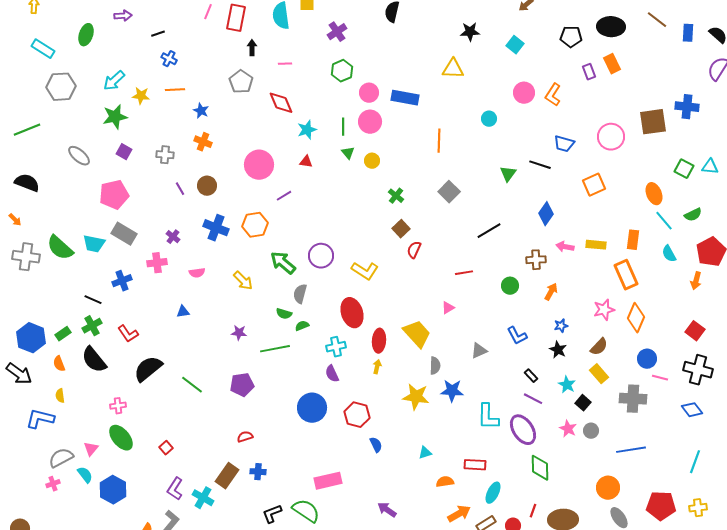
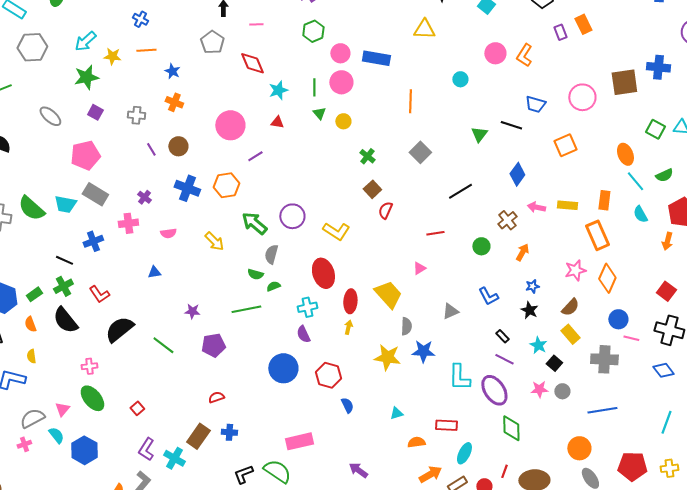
brown cross: (536, 260) -> (507, 220), turned -36
purple star: (239, 333) -> (192, 311), moved
pink star: (568, 429) -> (539, 389), turned -30

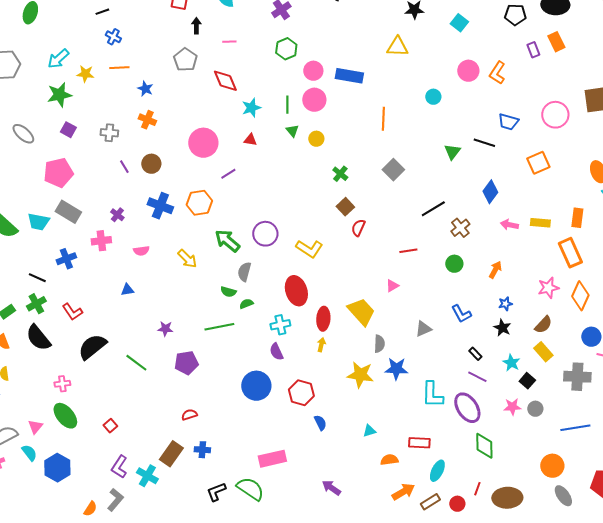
brown cross: (507, 220) -> (460, 228), moved

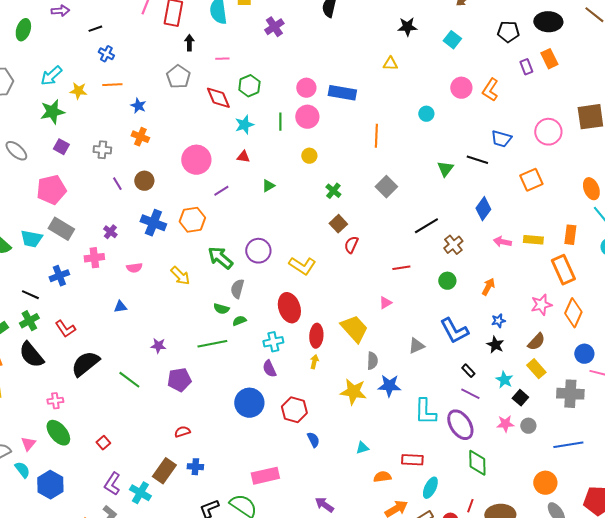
yellow triangle: (397, 47) -> (390, 64), size x0.7
green hexagon: (286, 49) -> (249, 86), moved
green triangle: (292, 131) -> (268, 186), moved, turned 40
blue L-shape: (461, 314) -> (454, 331), size x1.4

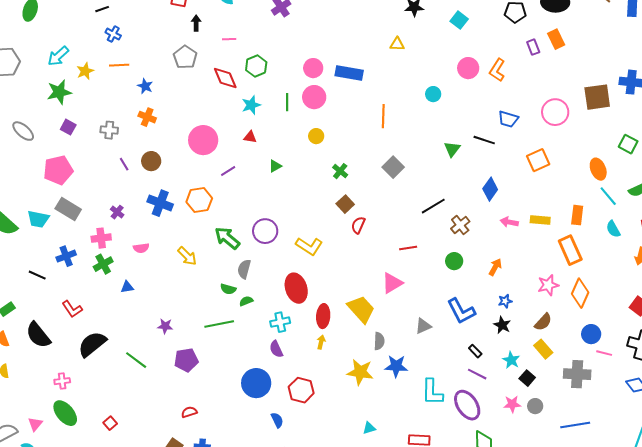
yellow star: (78, 91) -> (85, 71), turned -30
pink triangle: (385, 303) -> (392, 283), size x1.6
green cross: (29, 321) -> (103, 264), moved
blue semicircle: (313, 440) -> (277, 420), moved

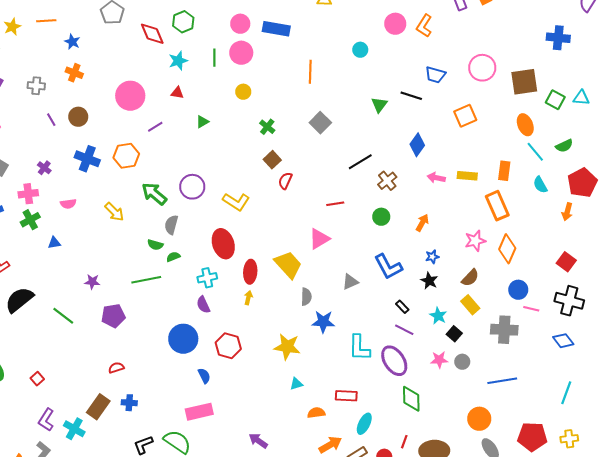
brown square: (597, 97) -> (524, 82), moved
yellow star: (360, 372) -> (287, 347), moved

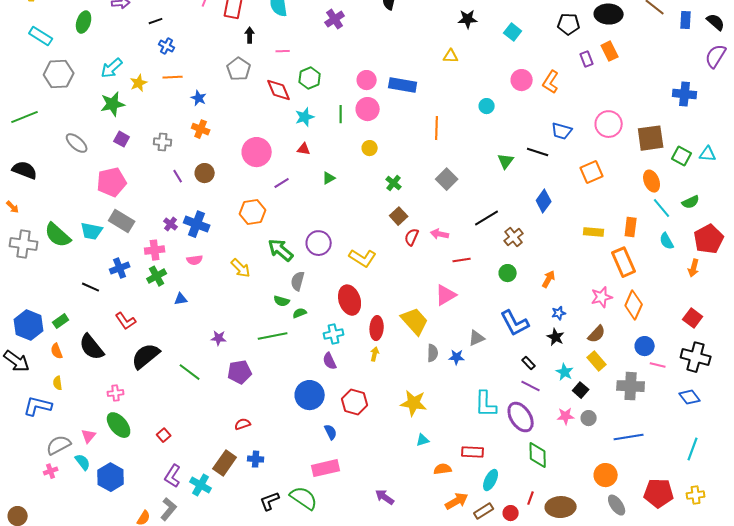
blue cross: (87, 159) -> (197, 224), moved
pink arrow: (436, 178) -> (440, 234), moved
blue star: (323, 322) -> (457, 357), moved, size x0.7

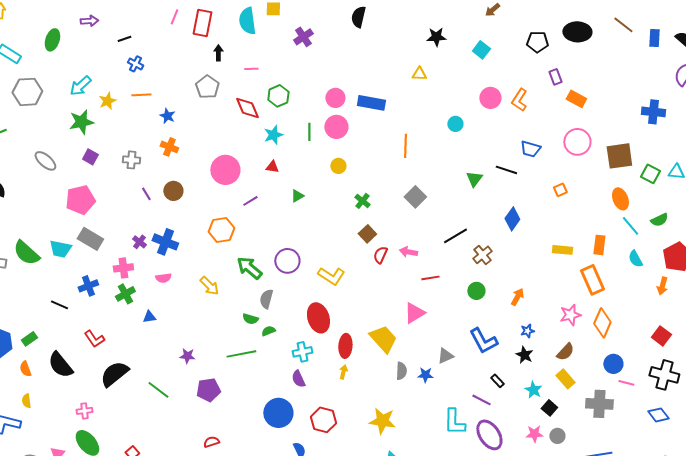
orange rectangle: (610, 51) -> (576, 99), moved, turned -36
orange square: (592, 172) -> (560, 190), size x0.6
purple line: (531, 386) -> (481, 400), moved

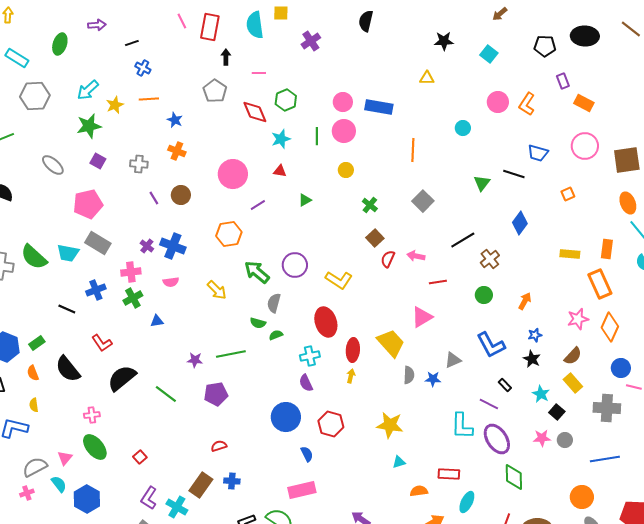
pink line: (174, 17) -> (182, 21), turned -49
green line: (241, 354) -> (231, 354), moved

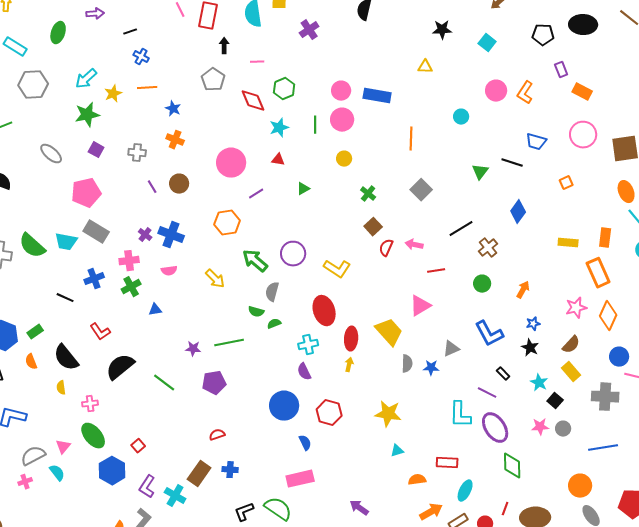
yellow semicircle: (34, 405) -> (61, 388), moved
blue hexagon: (87, 499) -> (112, 471), moved

